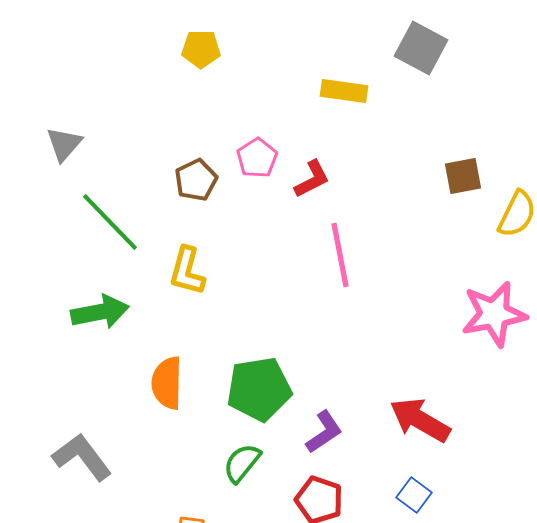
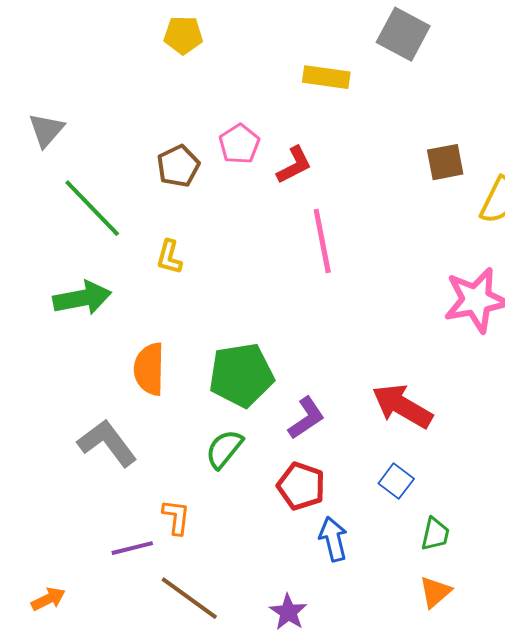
yellow L-shape: (187, 271) -> (169, 257), size x0.7
gray L-shape: (82, 457) -> (107, 443), moved

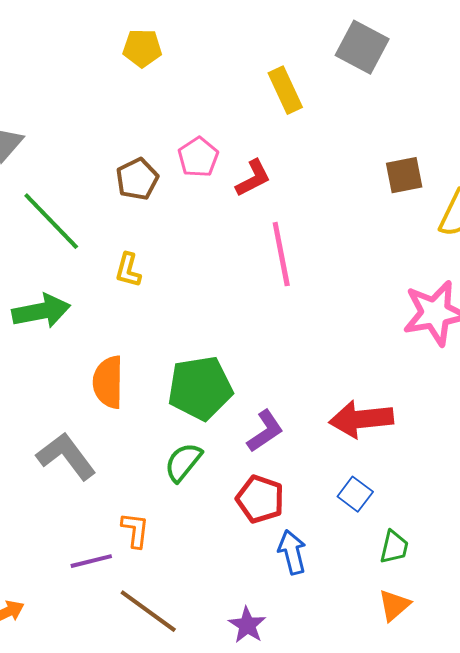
yellow rectangle: (326, 77) -> (285, 90), turned 57
red arrow: (402, 406) -> (361, 419), turned -36

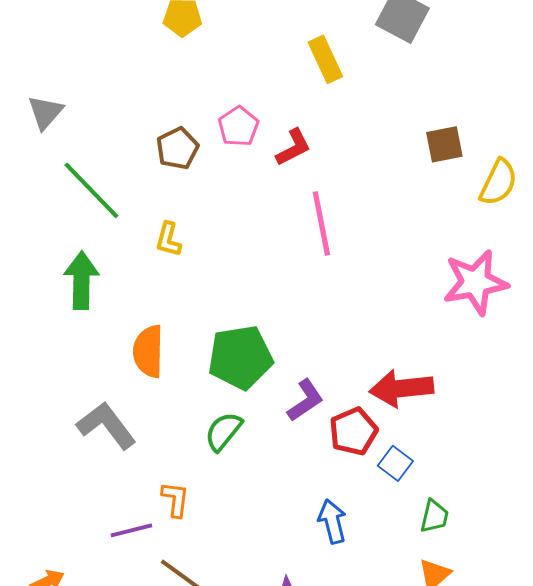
green arrow: (41, 311) -> (81, 280), turned -78
red pentagon: (260, 499) -> (353, 431), moved, turned 30

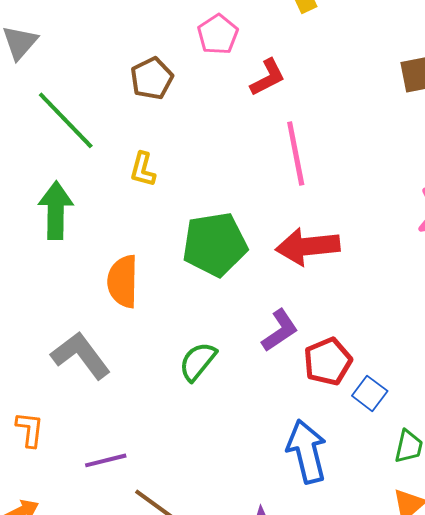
pink pentagon: (238, 126) -> (218, 34), moved
green pentagon: (240, 357) -> (215, 244), moved
red arrow: (401, 388) -> (308, 246), moved
orange L-shape: (175, 499) -> (30, 429), moved
blue arrow: (332, 521) -> (307, 451), size x1.4

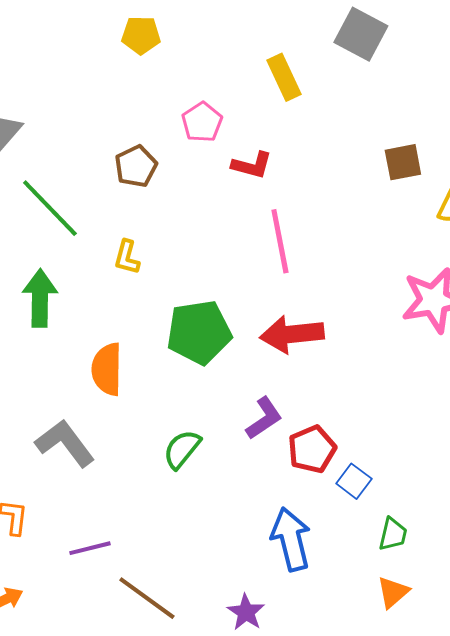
red L-shape: (268, 77) -> (252, 165), turned 42

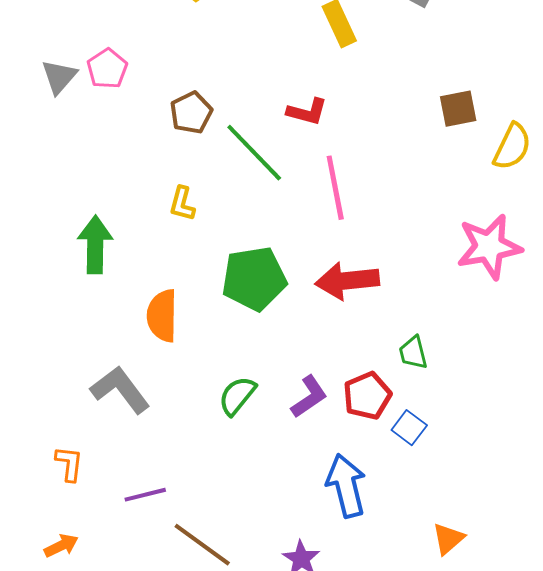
pink pentagon: (202, 122) -> (107, 69), moved
green line: (50, 208) -> (254, 153), moved
purple L-shape: (264, 418) -> (309, 397), moved
green trapezoid: (393, 534) -> (413, 353), moved, turned 153

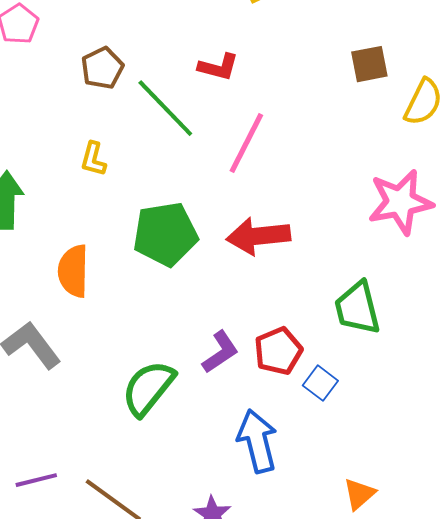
pink line: (335, 188) -> (246, 143), turned 38
green trapezoid: (413, 353) -> (357, 308), moved, size x1.6
green semicircle: (237, 396) -> (148, 388), moved, size x1.4
purple line: (145, 495) -> (36, 480), moved

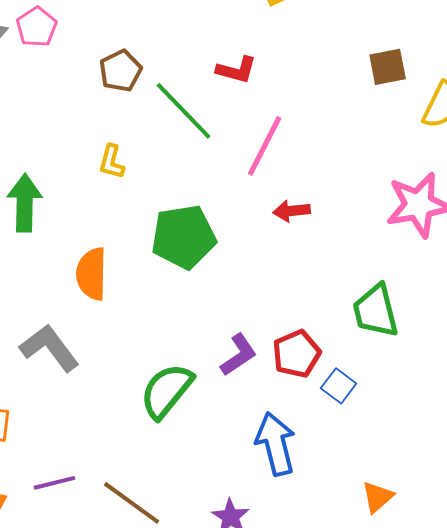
red arrow: (258, 236) -> (292, 211), moved, size x0.6

